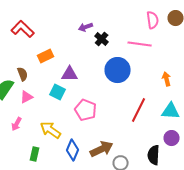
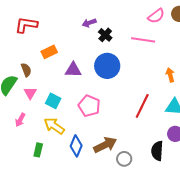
pink semicircle: (153, 20) -> (156, 16), turned 60
red L-shape: (23, 29) -> (26, 25), turned -35
blue circle: (118, 70) -> (107, 66), moved
cyan square: (58, 92) -> (53, 101), moved
pink triangle: (27, 97) -> (30, 93), turned -32

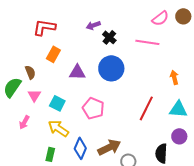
red L-shape: (26, 25) -> (44, 27), moved
orange rectangle: (49, 52) -> (53, 54), turned -35
green rectangle: (38, 150) -> (50, 154), moved

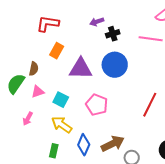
black cross: (109, 37) -> (113, 34), turned 32
brown semicircle: (30, 72) -> (34, 69), turned 32
purple triangle: (77, 72) -> (81, 69), size x1.4
pink triangle: (34, 95) -> (38, 92), turned 40

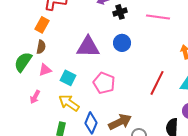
orange rectangle: (57, 51) -> (42, 25), moved
blue circle: (115, 65) -> (122, 43), size x0.7

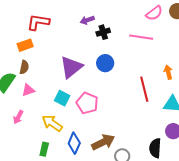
orange rectangle: (42, 25) -> (25, 45), turned 42
purple triangle: (88, 47) -> (71, 67), turned -40
cyan square: (68, 78) -> (62, 98), moved
red line: (157, 83) -> (144, 89), moved, turned -40

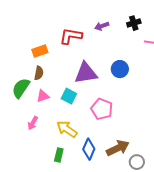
red L-shape: (38, 22) -> (71, 36), moved
black cross: (103, 32) -> (134, 23), moved
purple triangle: (71, 67) -> (86, 73), turned 30
cyan square: (62, 98) -> (69, 96), moved

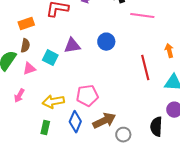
purple triangle: (86, 73) -> (72, 46), size x0.7
cyan square: (69, 96) -> (50, 58), moved
pink pentagon: (102, 109) -> (87, 96), moved, turned -30
yellow arrow: (67, 129) -> (53, 102), turned -45

